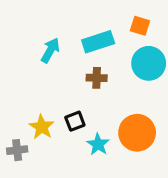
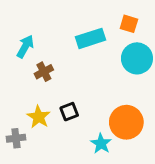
cyan arrow: (50, 50) -> (25, 46), moved
brown cross: (97, 78) -> (44, 72), moved, turned -30
cyan star: (98, 144) -> (101, 144), moved

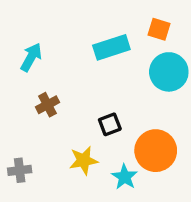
brown cross: (44, 72) -> (48, 105), moved
black square: (69, 112) -> (110, 124), moved
yellow star: (39, 117) -> (84, 160), moved, turned 30

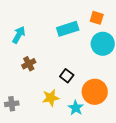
black square: (110, 124) -> (67, 76), turned -32

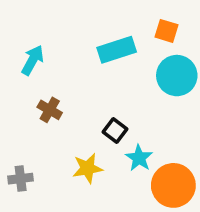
brown cross: (29, 64) -> (50, 110), turned -32
orange circle: (95, 92) -> (173, 185), moved
cyan star: (76, 108) -> (139, 158), moved

